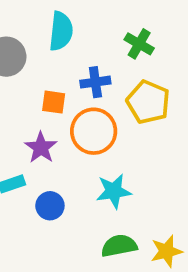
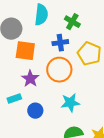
green cross: (139, 44) -> (72, 22), moved
orange square: (54, 102) -> (25, 51), moved, size x1.5

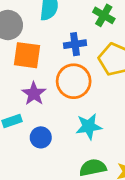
green cross: (72, 22) -> (104, 15), moved

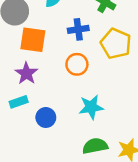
orange circle: (74, 81) -> (77, 64), size x0.7
purple star: (34, 94) -> (26, 73), moved

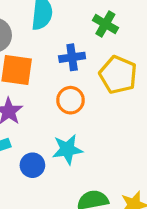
cyan star: (91, 107) -> (67, 149), moved

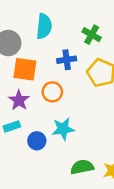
orange circle: (71, 100) -> (52, 92), moved

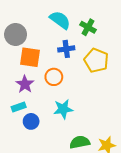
cyan semicircle: (44, 26) -> (60, 20), moved, turned -60
blue circle: (37, 141) -> (31, 121), moved

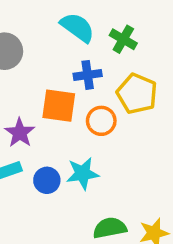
orange square: (30, 57) -> (59, 106), moved
orange circle: (54, 77) -> (101, 121), moved
blue circle: (31, 121) -> (47, 180), moved

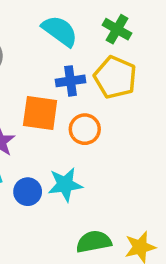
green cross: (123, 39) -> (117, 29), moved
yellow pentagon: (137, 94) -> (115, 77), moved

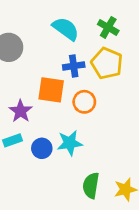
green semicircle: (94, 242) -> (91, 185), turned -70

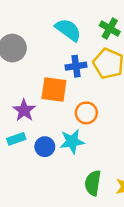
orange circle: (84, 102) -> (86, 113), moved

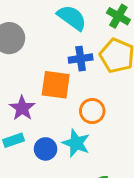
cyan star: (72, 141) -> (76, 143), turned 30

